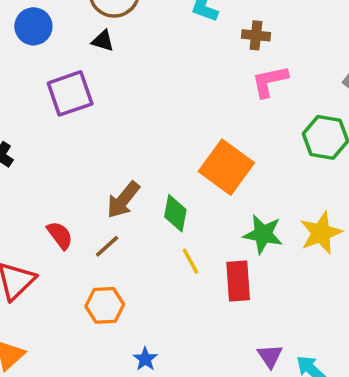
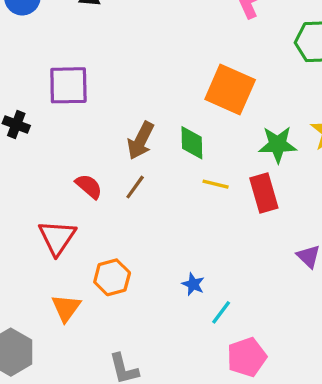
purple square: (70, 93) -> (68, 85), moved, turned 30
yellow line: (190, 261) -> (216, 184), turned -35
orange hexagon: (105, 305) -> (112, 277), moved

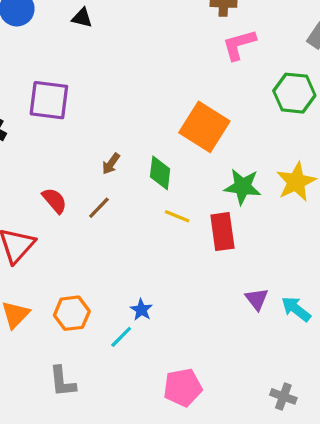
brown arrow: (141, 141) -> (111, 164), size x0.6
orange hexagon: (112, 277) -> (72, 313), moved
cyan line: (221, 312) -> (121, 337), moved

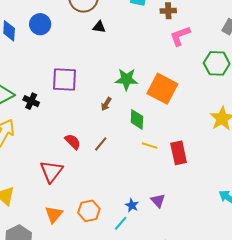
black triangle: (82, 18) -> (99, 27), moved
brown arrow: (111, 164) -> (106, 104), moved
green star: (243, 187) -> (126, 79), moved
purple triangle: (257, 299) -> (158, 201), moved

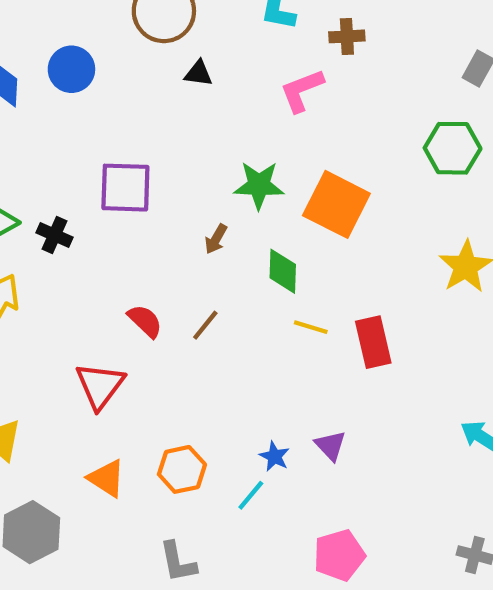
pink L-shape: (180, 36) -> (302, 90), moved
orange triangle: (54, 214) -> (107, 478), turned -36

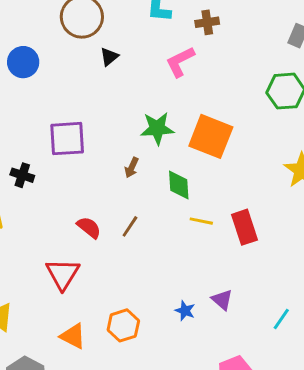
black triangle: (198, 73) -> (109, 57), turned -42
cyan line: (251, 495) -> (281, 319), moved

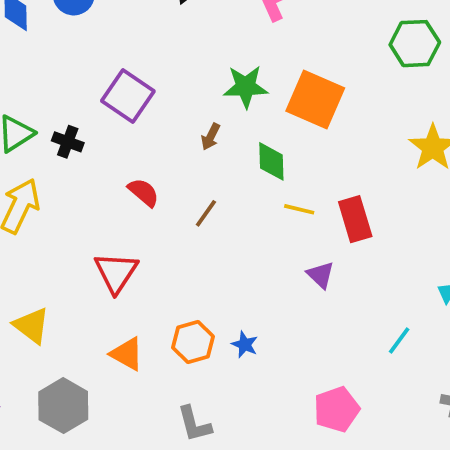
purple square: (67, 139) -> (128, 96), turned 36
red semicircle: (89, 227) -> (143, 192), moved
purple triangle: (222, 300) -> (321, 275), moved
blue star: (185, 311) -> (245, 345), moved

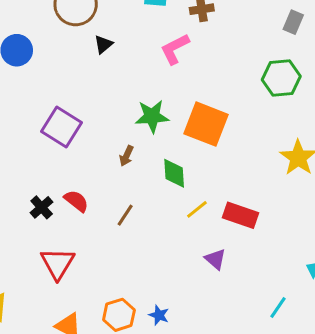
black cross: (68, 142) -> (42, 207), moved, turned 30
yellow line: (299, 209) -> (197, 209), turned -50
red rectangle: (355, 219) -> (240, 215), turned -52

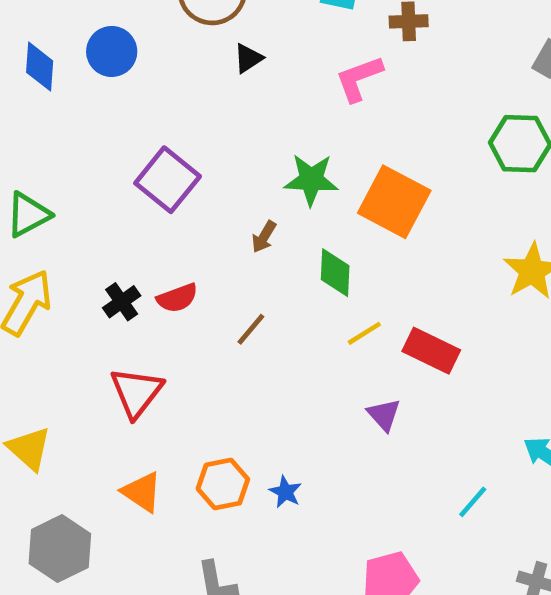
red semicircle: (76, 201) -> (177, 298), turned 115

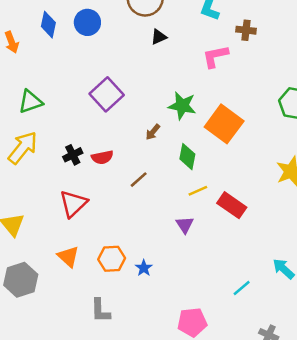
purple triangle: (384, 415) -> (185, 225), moved

